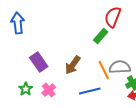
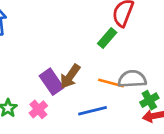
purple rectangle: (39, 62) -> (52, 82), moved
orange line: (104, 70) -> (111, 83), turned -48

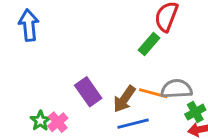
brown arrow: (70, 76) -> (124, 99), moved
pink cross: (38, 109) -> (58, 122), moved

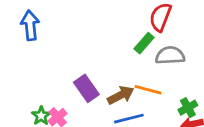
gray semicircle: (176, 89) -> (170, 55), moved
brown arrow: (124, 99) -> (121, 95), turned -152

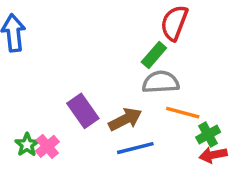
gray semicircle: (170, 55) -> (161, 82), moved
orange line: (148, 90) -> (183, 113), moved

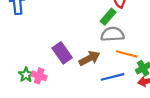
pink cross: (47, 146) -> (39, 76), turned -32
blue line: (135, 148) -> (112, 77), moved

